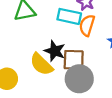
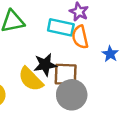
orange semicircle: (87, 25) -> (80, 37), turned -30
black star: (55, 51) -> (45, 65), turned -30

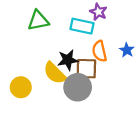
orange semicircle: (80, 37) -> (99, 51), moved
gray circle: (72, 95) -> (78, 87), moved

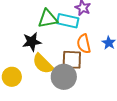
green triangle: (38, 21) -> (48, 19), moved
black star: (68, 60) -> (32, 42), moved

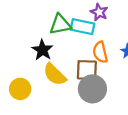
black star: (32, 42) -> (42, 50), turned -30
gray circle: (64, 77) -> (92, 89), moved

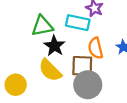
green triangle: (60, 24) -> (42, 26), moved
black star: (42, 50) -> (54, 46), moved

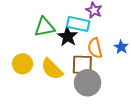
black star: (54, 46) -> (68, 37), moved
yellow circle: (16, 85) -> (22, 64), moved

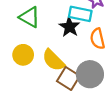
green triangle: (45, 27) -> (30, 17), moved, turned 40
brown square: (82, 65) -> (68, 79), moved, turned 30

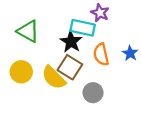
gray circle: (90, 74) -> (93, 93), size x0.7
brown square: (68, 79) -> (70, 67), moved

